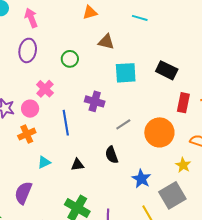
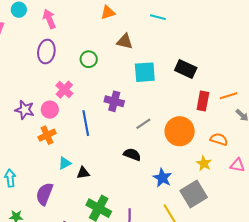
black semicircle: (112, 155) -> (132, 154), turned 132
black triangle: (77, 165) -> (83, 173), moved

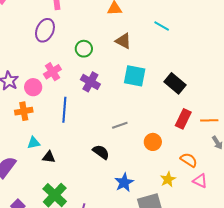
purple cross: (114, 101) -> (90, 82), moved
orange circle: (180, 131) -> (153, 142), size x0.6
pink triangle: (237, 165) -> (200, 181), moved

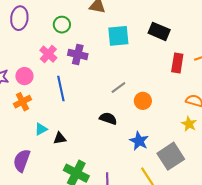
pink cross: (52, 72) -> (48, 54), moved
orange circle: (153, 142) -> (143, 101), moved
yellow star: (168, 179) -> (189, 124), moved

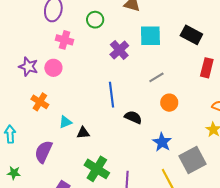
pink cross: (48, 54) -> (64, 40), moved, turned -30
purple cross: (78, 54) -> (119, 50), moved, turned 30
gray line: (118, 87) -> (156, 77), moved
blue line: (61, 89) -> (112, 95), moved
orange cross: (22, 102) -> (40, 102), moved, turned -36

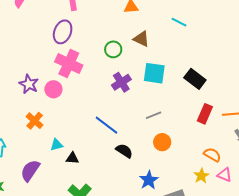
green circle: (95, 20) -> (113, 49), moved
pink cross: (64, 40) -> (69, 64), size x1.5
blue line: (112, 95) -> (106, 125), turned -55

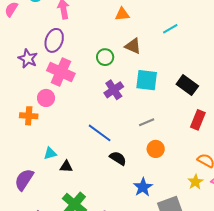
cyan line: (179, 22) -> (170, 29), turned -56
purple star: (29, 84) -> (28, 59), moved
orange cross: (35, 121) -> (29, 116), moved, turned -36

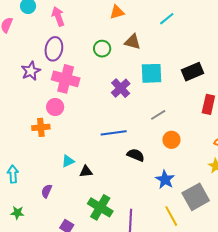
green circle: (105, 57) -> (102, 49), moved
purple star: (28, 59) -> (31, 71), turned 30
black rectangle: (187, 85) -> (193, 72), turned -50
blue line: (100, 133) -> (114, 133), turned -35
purple semicircle: (24, 180) -> (47, 191), size x0.6

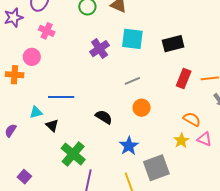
pink cross: (66, 79) -> (47, 31), size x0.6
blue line: (114, 133) -> (61, 97), moved
black triangle: (86, 172) -> (52, 125), turned 40
purple semicircle: (47, 191) -> (11, 131), moved
green cross: (100, 207) -> (73, 154), moved

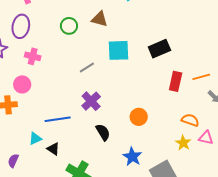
purple cross: (100, 49) -> (91, 101), moved
gray line: (132, 81) -> (87, 67), moved
black semicircle: (104, 117) -> (103, 132), turned 36

